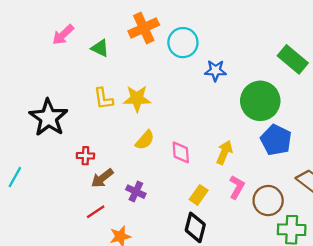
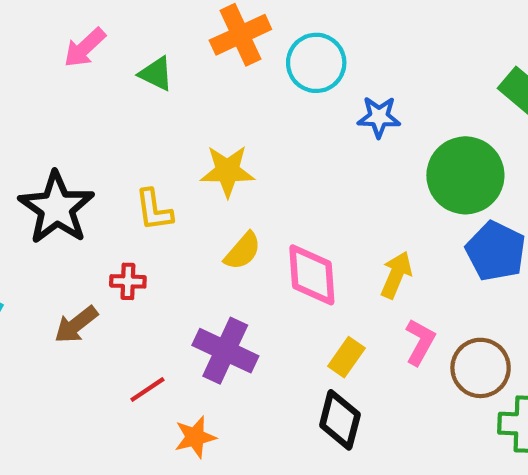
yellow L-shape: (103, 99) -> (154, 210), moved
pink diamond: (181, 152) -> (312, 275), size x1.4
brown arrow: (102, 178) -> (76, 325), moved
purple cross: (136, 192) -> (225, 351), size x1.6

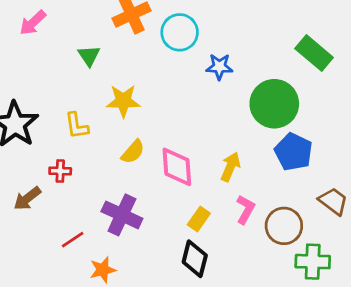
green triangle: (156, 74) -> (89, 56), moved, turned 30

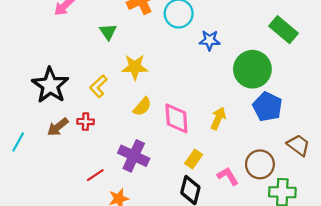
yellow L-shape: (77, 126) -> (98, 86), turned 55
brown arrow: (27, 198) -> (58, 127), moved
pink L-shape: (245, 209) -> (228, 176), moved, turned -60

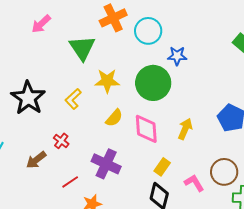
green triangle: (108, 32) -> (82, 48), size x1.6
green circle: (252, 69) -> (153, 83), moved
red cross: (86, 122) -> (61, 141), moved, turned 35
brown arrow: (58, 127) -> (36, 160), moved

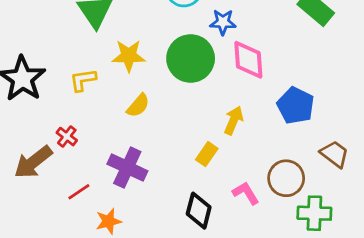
yellow L-shape: (73, 99) -> (83, 80), turned 35
pink diamond: (146, 129) -> (248, 60), moved
brown arrow: (36, 160) -> (33, 162), size x1.4
yellow rectangle: (162, 167) -> (207, 154), moved

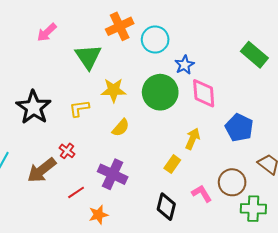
blue star: (223, 22) -> (184, 65), turned -30

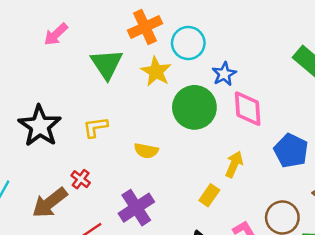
yellow star: (114, 90) -> (156, 71), moved, turned 30
yellow semicircle: (121, 128) -> (146, 151), turned 60
purple cross: (113, 174) -> (136, 208), turned 32

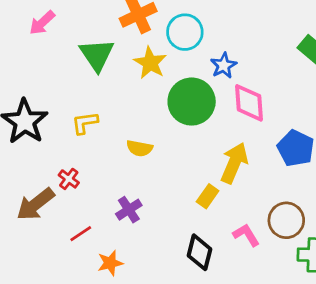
yellow arrow: (234, 164) -> (234, 163), size x1.4
purple cross: (136, 208) -> (129, 210), size x0.7

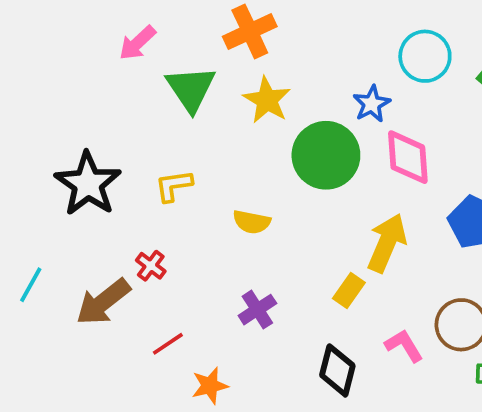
pink arrow: (42, 23) -> (137, 43), moved
cyan circle: (185, 32) -> (425, 56), moved
purple cross: (129, 210) -> (257, 310), moved

